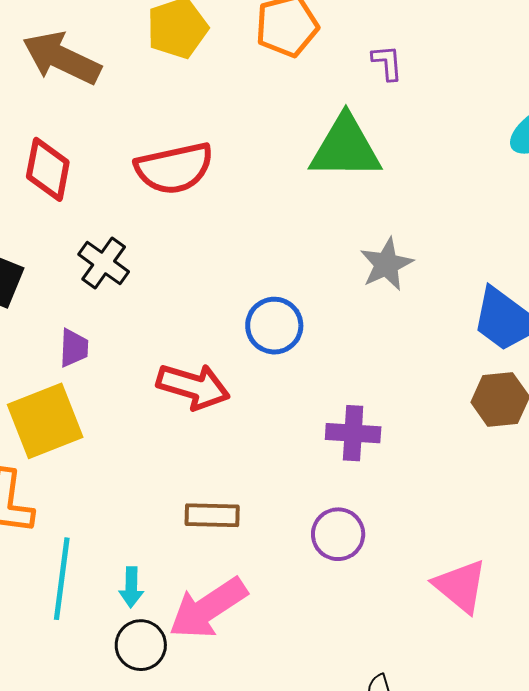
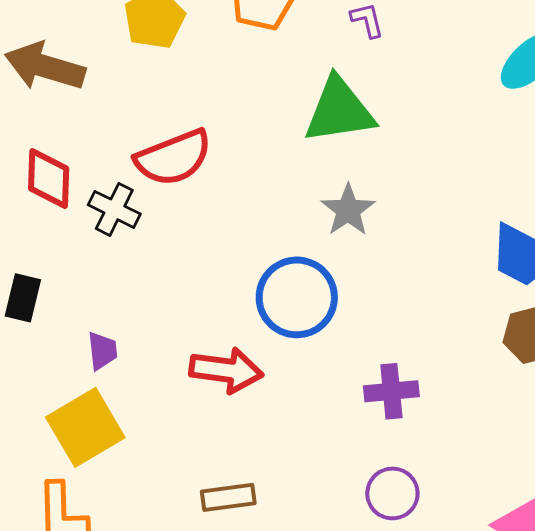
black cross: (104, 263) -> (114, 209), moved
gray star: (386, 264) -> (348, 210), moved
blue circle: (274, 326) -> (297, 297), size x1.4
brown rectangle: (212, 515) -> (228, 497), moved

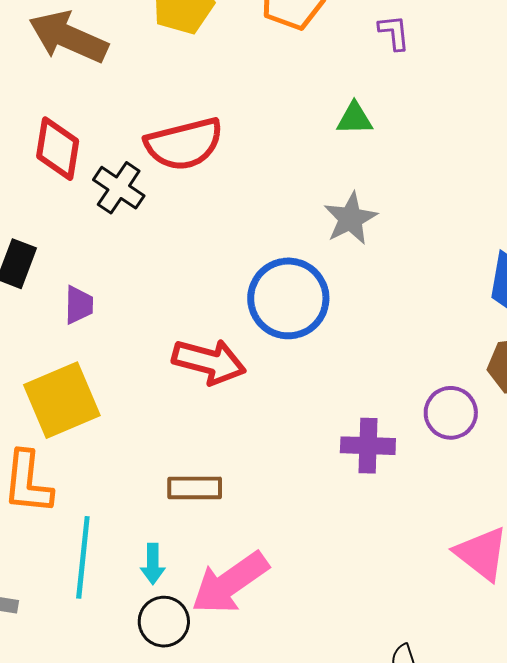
green triangle: (339, 110) -> (355, 119), size x0.5
purple trapezoid: (102, 351) -> (79, 305), moved
purple cross: (391, 391) -> (368, 446), moved
purple circle: (392, 493) -> (451, 413), moved

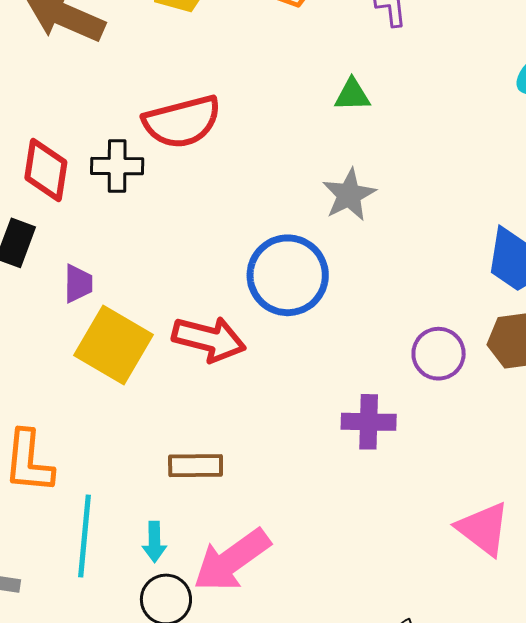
red diamond: (58, 149) -> (46, 170), moved
black cross: (119, 188) -> (117, 166), turned -33
yellow square: (62, 400) -> (114, 345), moved, turned -36
purple circle: (451, 413) -> (439, 354), moved

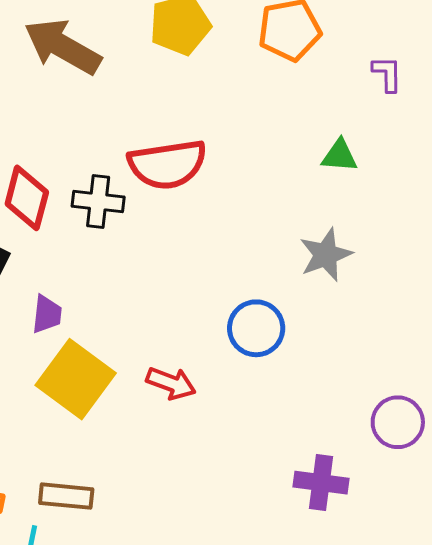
blue circle: (288, 275) -> (256, 328), size x0.7
red arrow: (209, 339) -> (171, 383), size x0.7
brown rectangle: (196, 466) -> (66, 496), moved

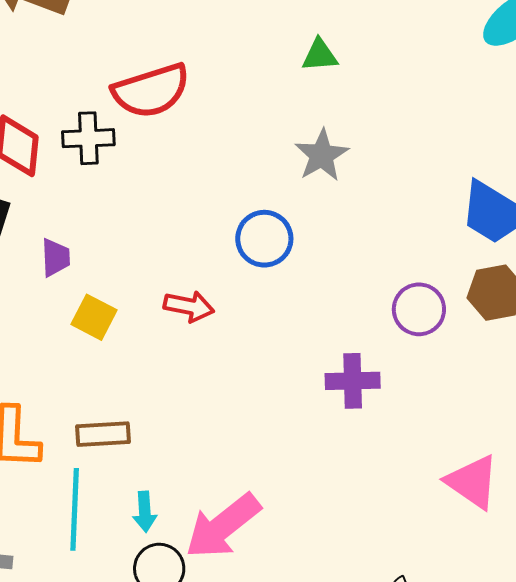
yellow square: (76, 379) -> (94, 317), size x0.6

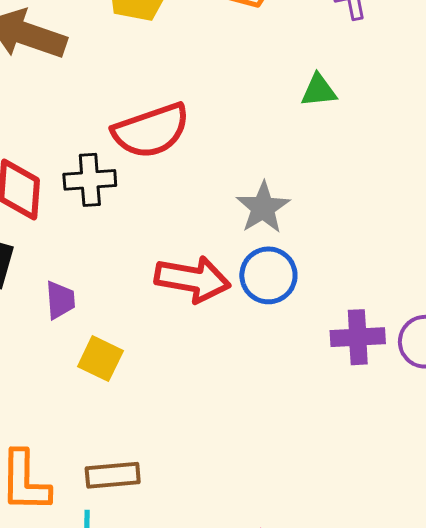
gray star: (322, 155) -> (263, 208), moved
red arrow: (189, 306) -> (193, 279), moved, size x1.5
purple cross: (353, 381) -> (358, 337), moved

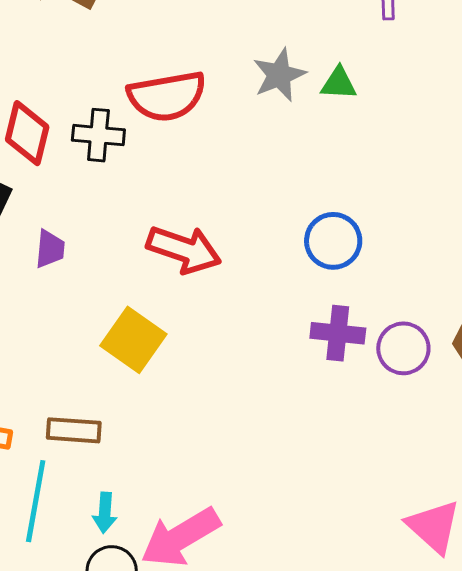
gray star: (263, 208) -> (279, 75), moved
blue circle: (268, 275) -> (333, 241), moved
yellow square: (100, 359) -> (133, 340), moved, size x1.4

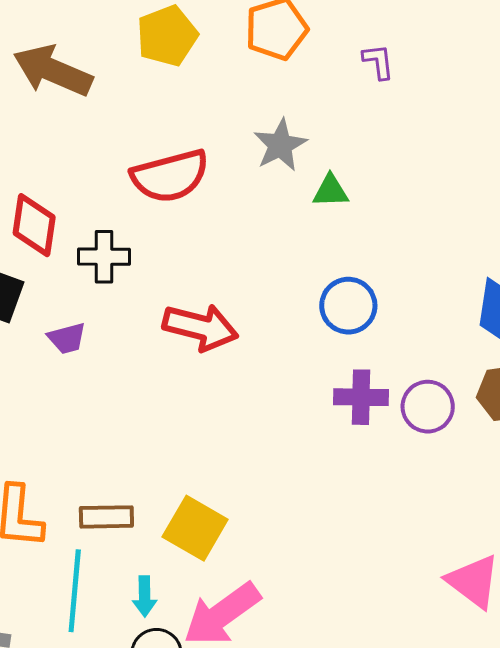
green triangle: (339, 83) -> (331, 191), moved
black cross: (98, 135) -> (104, 257), moved
purple trapezoid: (50, 249) -> (67, 338), turned 75
yellow square: (133, 340) -> (195, 528), moved

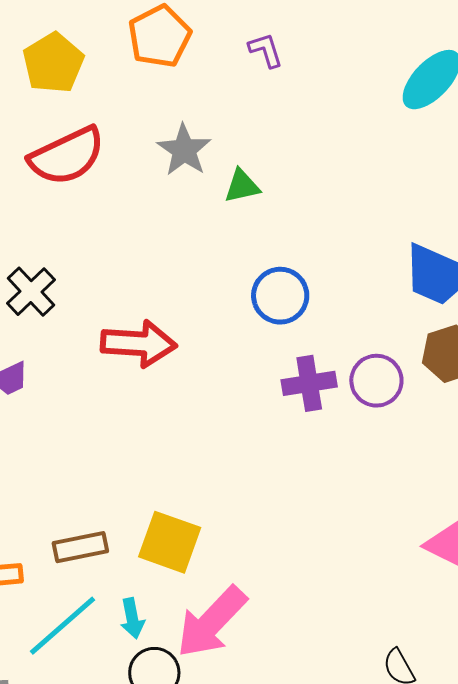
red semicircle: (170, 176) -> (67, 156), moved
black cross: (104, 257) -> (31, 292), turned -33
cyan line: (75, 591) -> (63, 626), turned 54

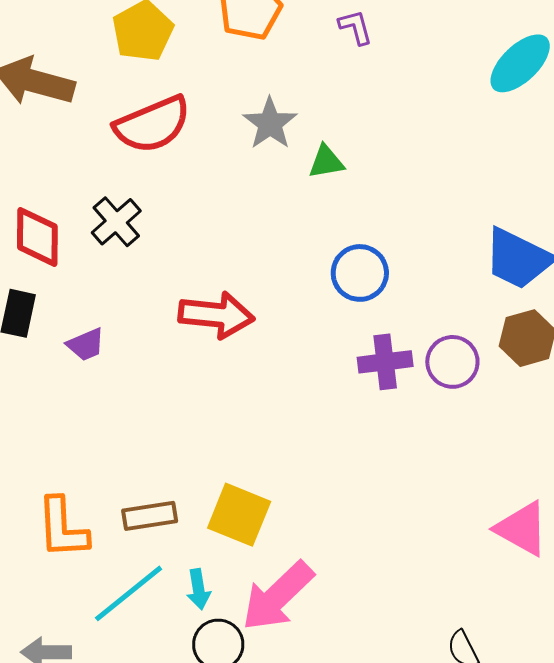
black cross: (31, 292) -> (116, 222), moved

